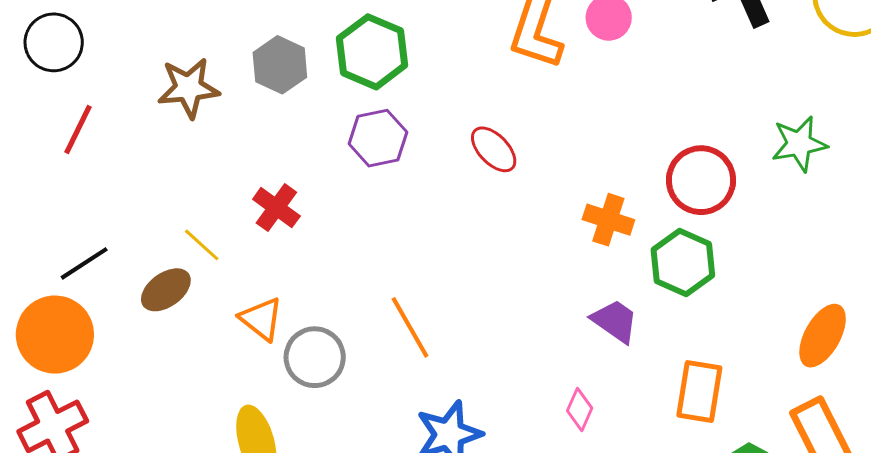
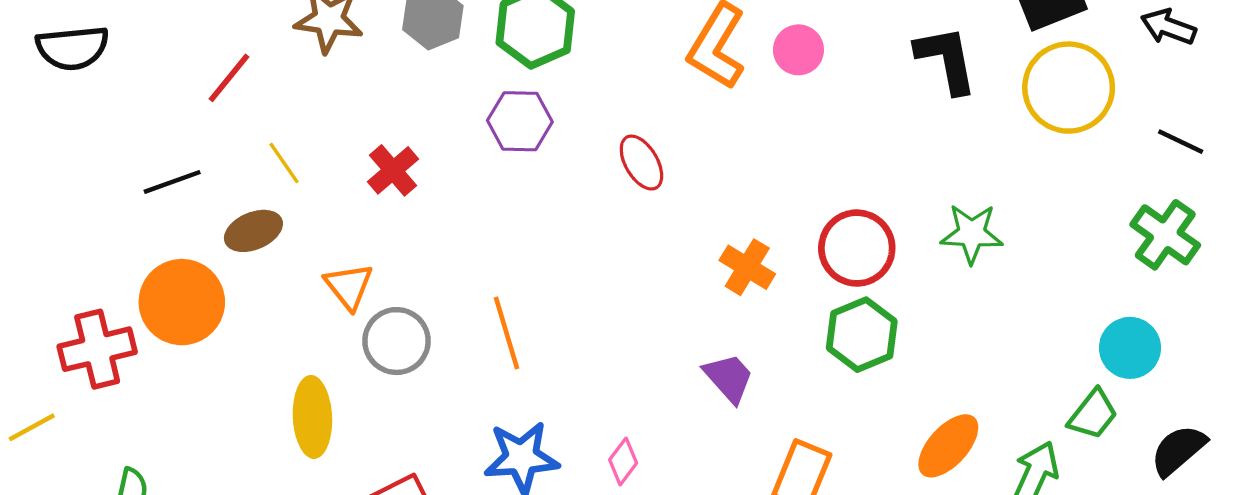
red line: (78, 130) -> (229, 78), moved
yellow line: (202, 245) -> (284, 163), moved
green hexagon: (683, 263) -> (862, 335), moved
orange circle: (55, 335) -> (182, 302), moved
pink diamond: (580, 409) -> (623, 461), moved

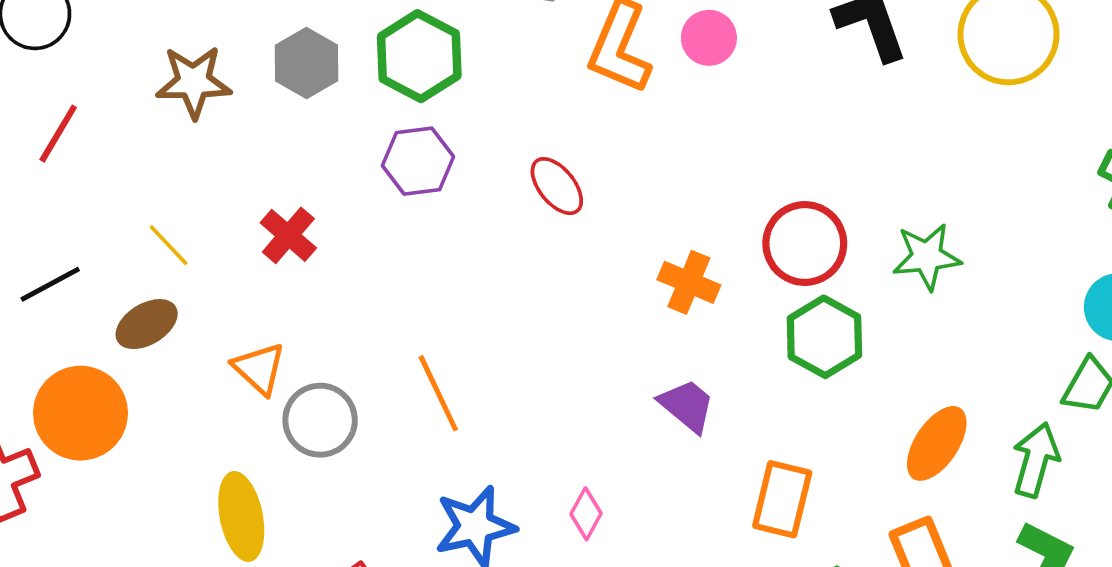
red line: (229, 78) -> (58, 134), moved
green star: (972, 234) -> (927, 257), moved

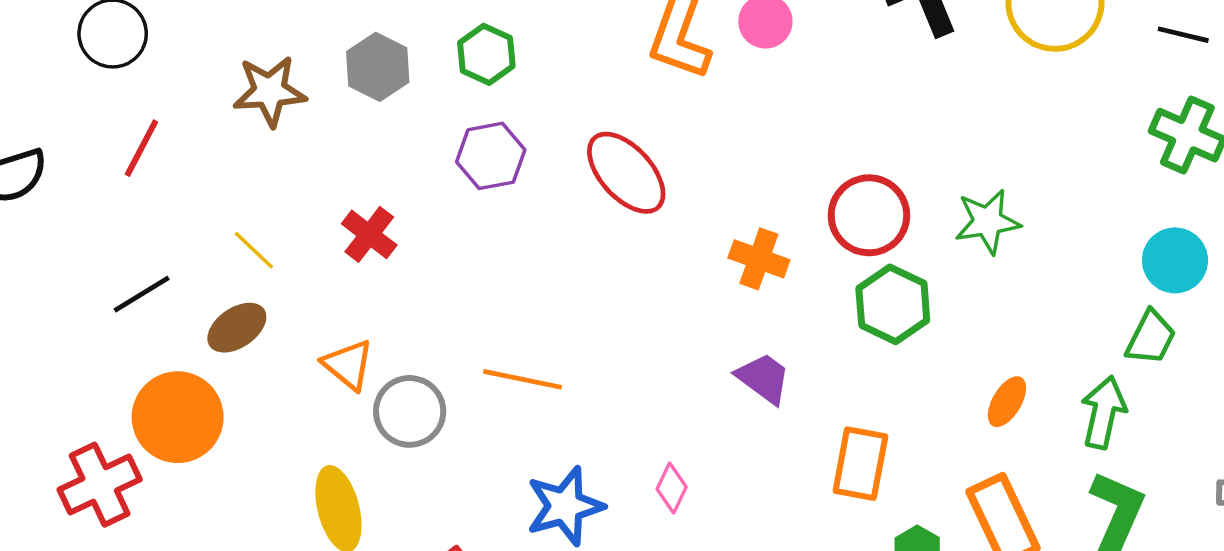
green hexagon: (419, 56) -> (486, 54), size x0.7
red ellipse: (557, 186) -> (626, 173), size x1.5
orange line: (438, 393) -> (522, 379), turned -50
orange ellipse: (937, 443) -> (1007, 402), size x0.7

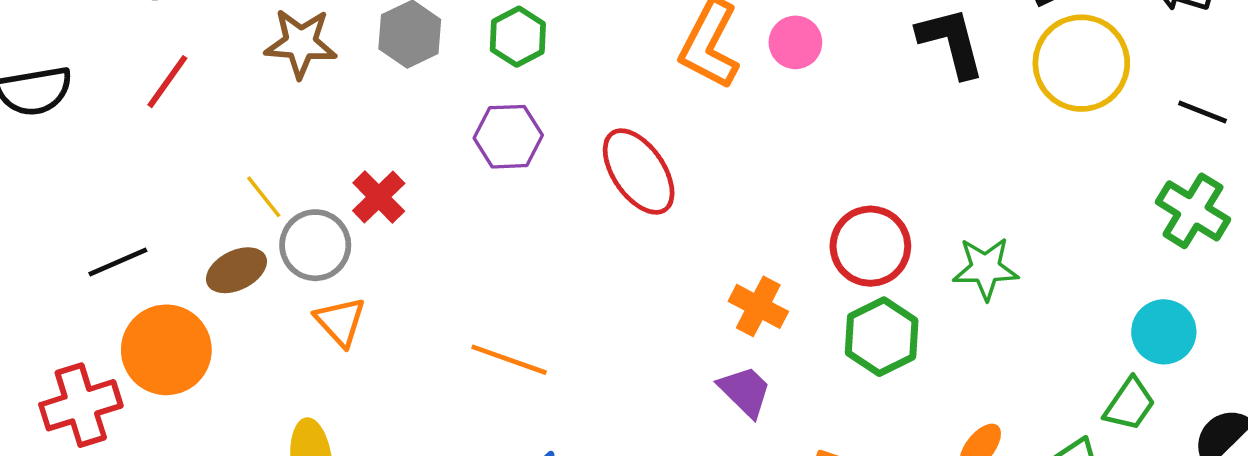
orange cross: (759, 259) -> (758, 306), moved
black line: (142, 294) -> (118, 262), moved
gray circle: (410, 411) -> (315, 245), moved

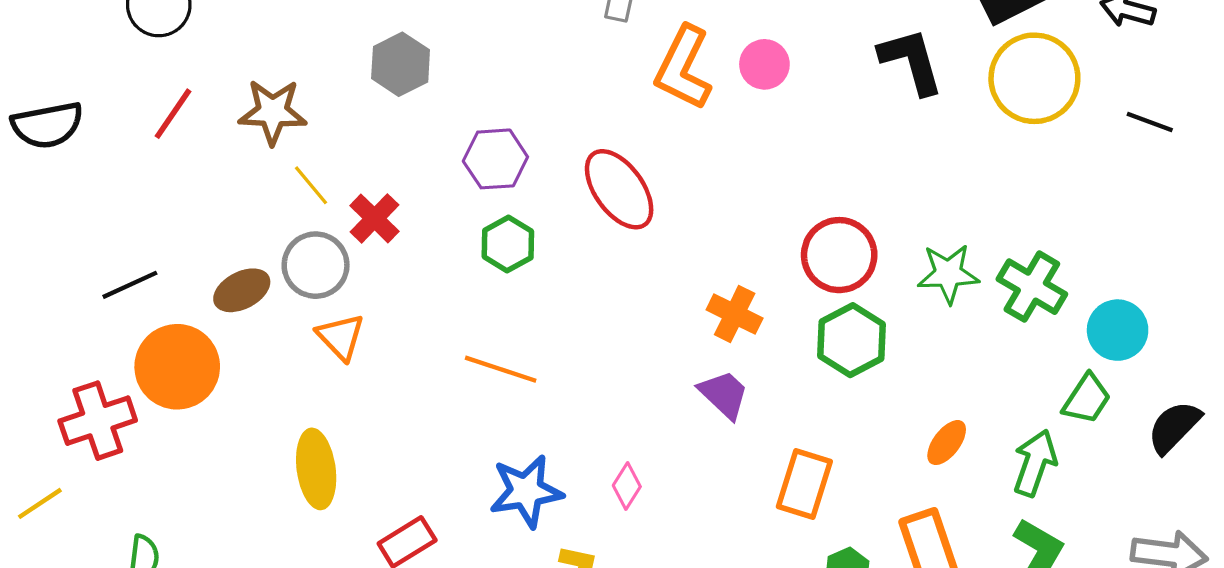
green hexagon: (518, 37) -> (508, 244), moved
brown star: (301, 43) -> (273, 112), moved
yellow line: (264, 197) -> (311, 185), moved
green cross: (1193, 211) -> (1032, 287), moved

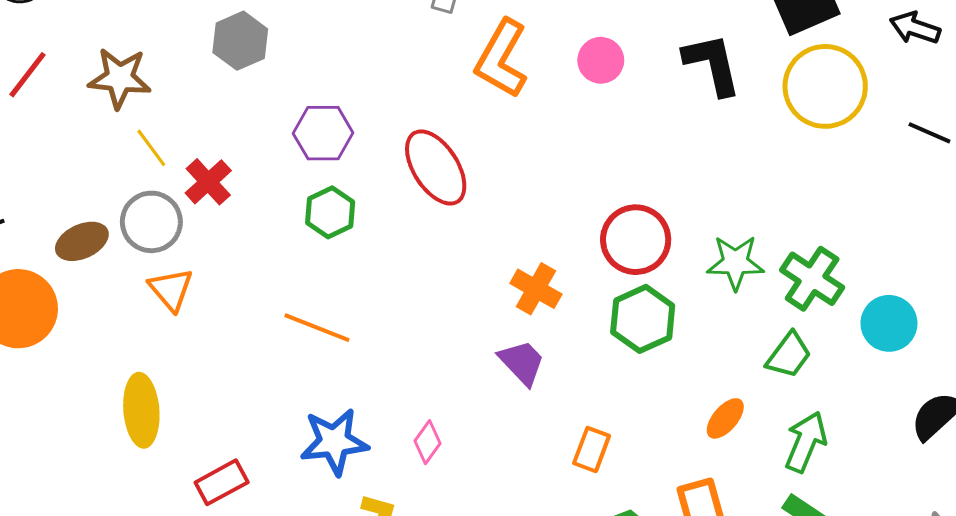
pink circle: (764, 64) -> (601, 60), moved
green trapezoid: (1087, 399) -> (789, 355), moved
orange rectangle: (804, 484) -> (592, 449), size x0.7

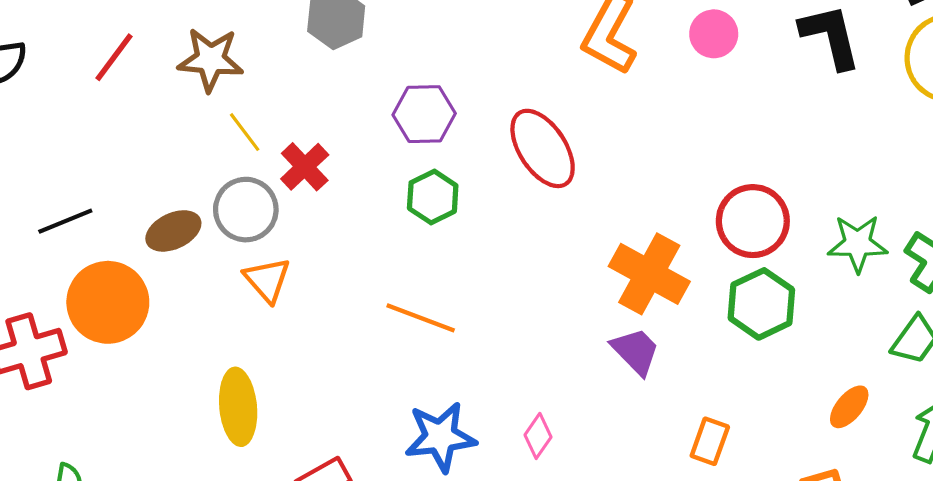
orange cross: (536, 289) -> (649, 274), size x1.5

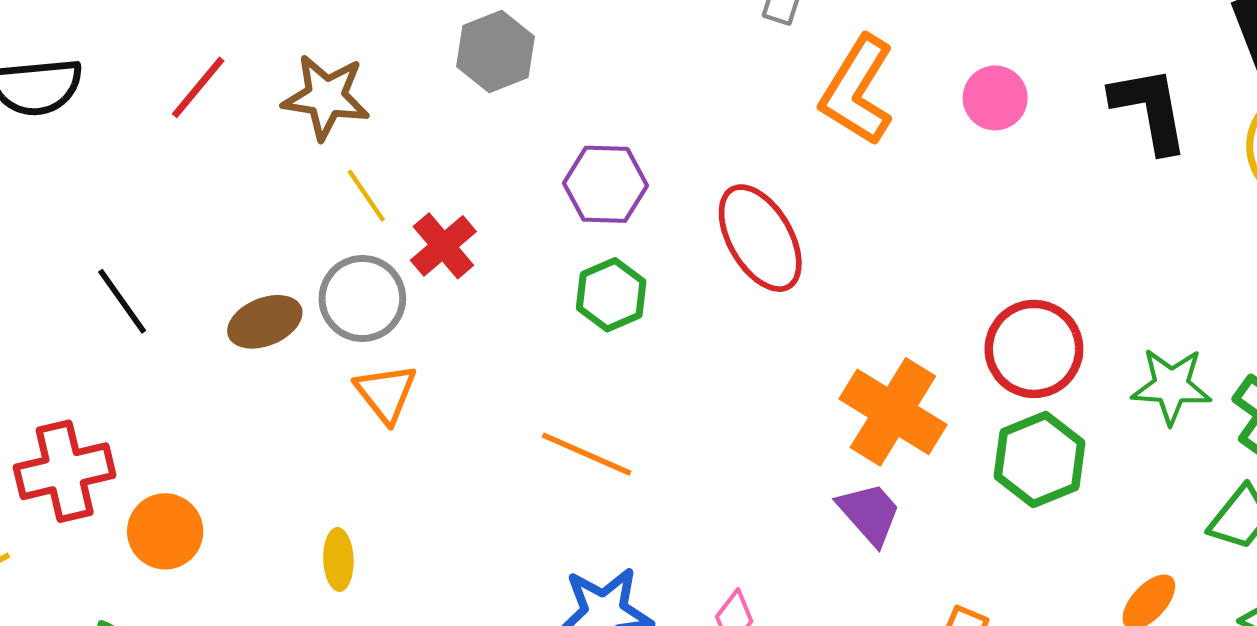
black line: (65, 221) -> (122, 301), turned 74
orange circle: (108, 302) -> (165, 531), moved, size x0.7
yellow ellipse: (238, 407) -> (338, 560), size x0.6

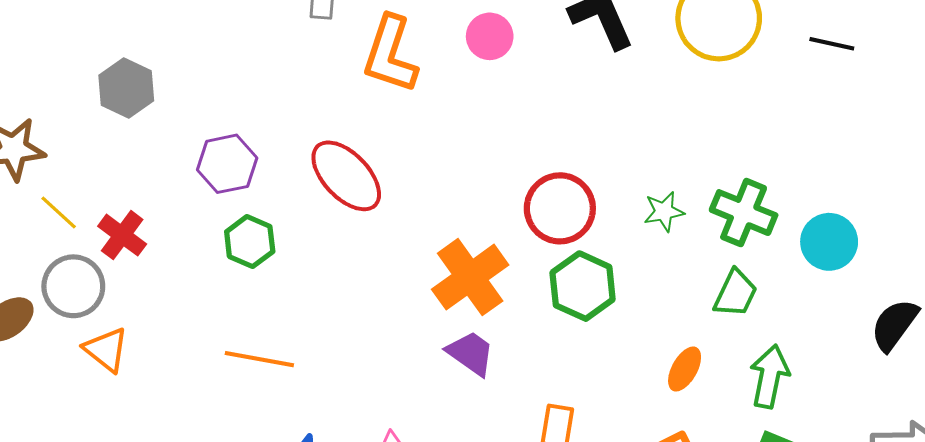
green star: (1171, 386) -> (664, 212), size x0.7
orange cross: (893, 412) -> (470, 277), turned 36

